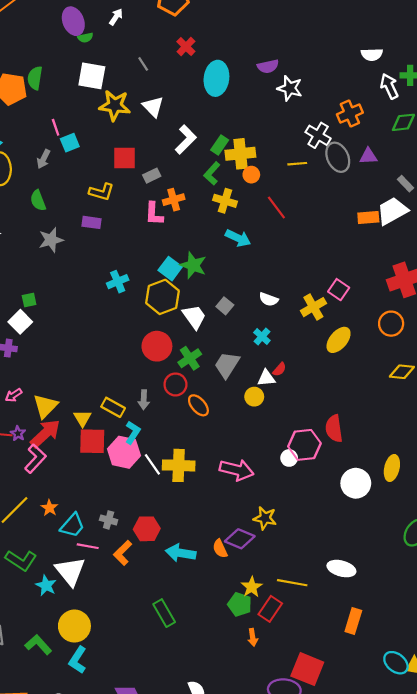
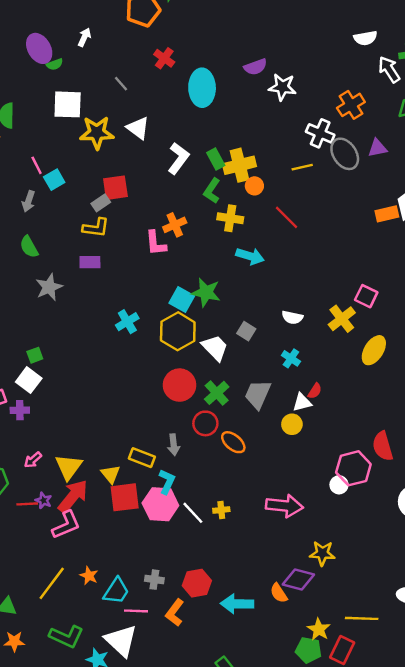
green rectangle: (220, 145) -> (216, 159), turned -54
gray rectangle: (152, 176) -> (101, 203), moved
pink L-shape: (35, 459) -> (66, 525), turned 32
yellow cross: (179, 465) -> (221, 510), size x0.5

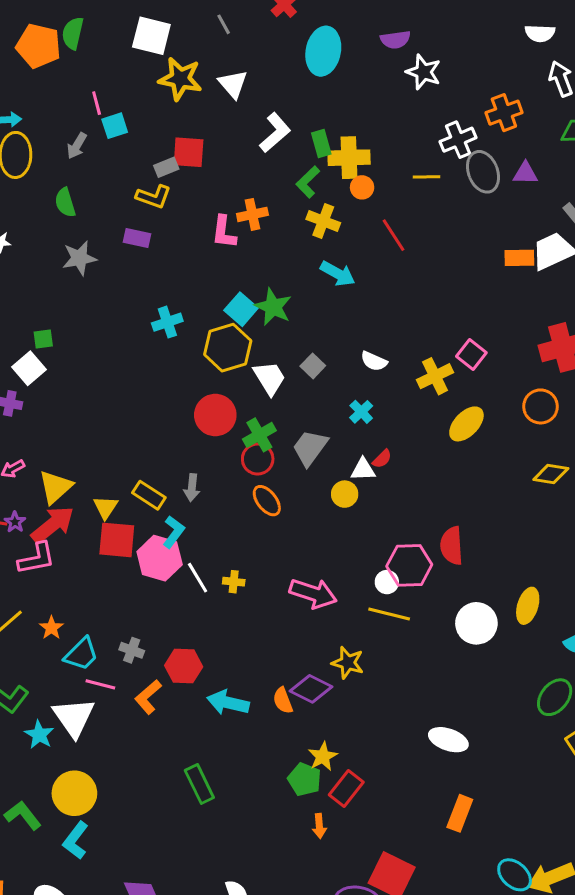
white cross: (320, 133) -> (458, 140), turned 32
red circle: (205, 423) -> (258, 459), moved
yellow line: (362, 618) -> (389, 614), moved

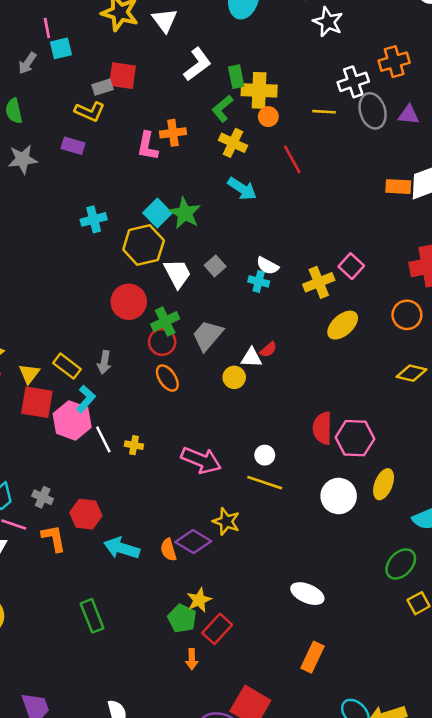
cyan cross: (361, 412) -> (259, 281), moved, turned -36
pink hexagon: (409, 565) -> (355, 438), moved
orange L-shape: (148, 697) -> (54, 538), turned 116

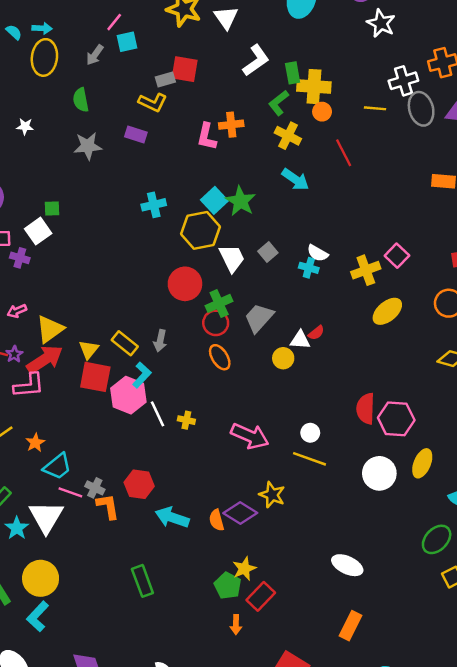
pink line: (47, 28) -> (114, 22), turned 48
gray cross: (43, 497) -> (95, 488), moved

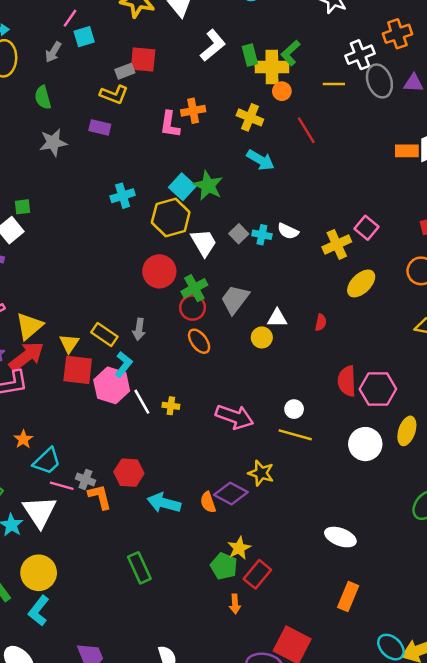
green L-shape: (279, 103) -> (290, 53), moved
cyan cross: (309, 268) -> (262, 235), moved
red semicircle: (316, 333) -> (321, 322), moved, turned -35

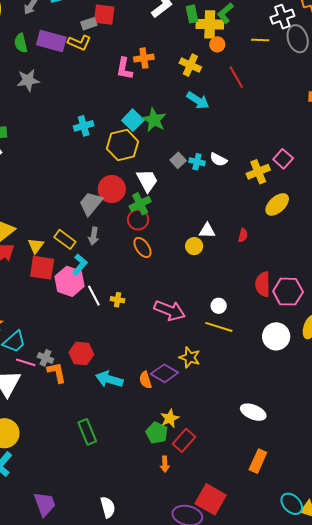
purple rectangle: (100, 127) -> (51, 41), moved, size x1.6
white trapezoid: (204, 243) -> (147, 181), moved
gray trapezoid: (235, 299) -> (91, 203), moved

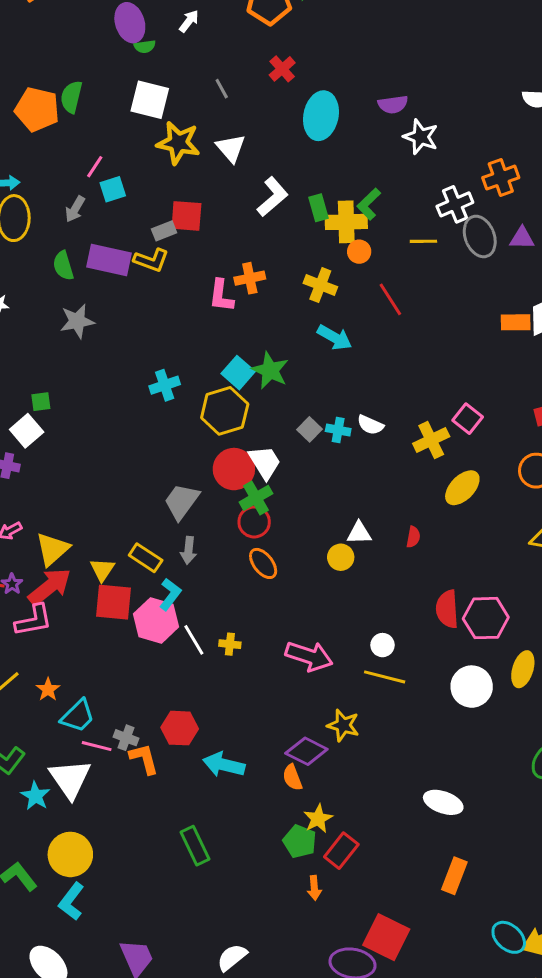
red circle: (112, 189) -> (234, 469), moved
orange semicircle: (145, 380) -> (292, 777), moved
white semicircle: (108, 507) -> (232, 957), turned -110

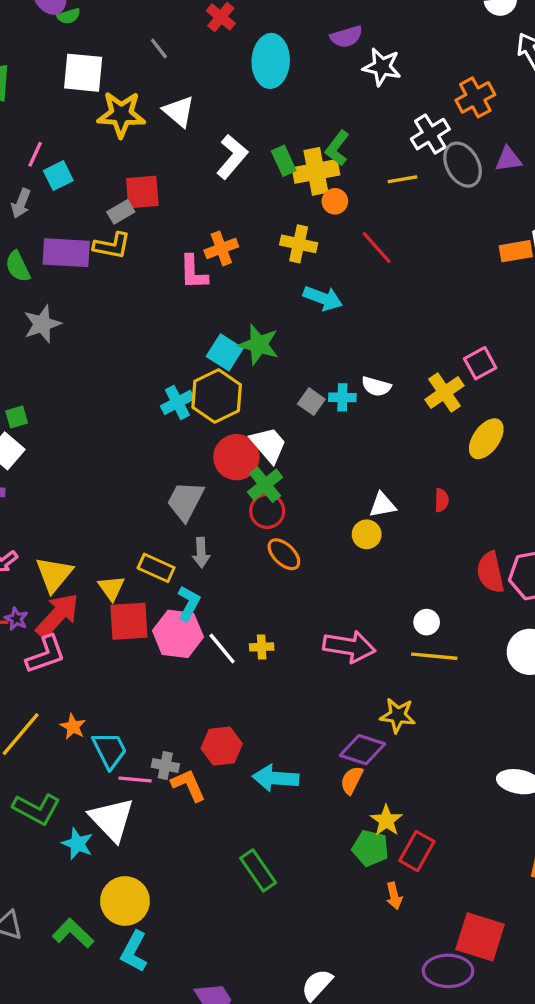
cyan cross: (165, 385) -> (177, 402), moved
pink square: (468, 419) -> (480, 363), turned 32
cyan trapezoid: (78, 716) -> (110, 750), turned -63
orange semicircle: (292, 777) -> (352, 780), turned 56

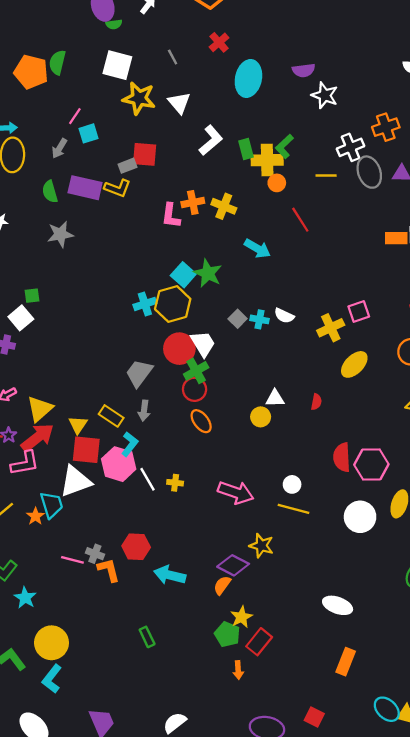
yellow cross: (299, 244) -> (224, 206), moved
cyan trapezoid: (110, 750) -> (51, 505), moved
white triangle: (112, 819) -> (75, 481), moved, turned 44
green rectangle: (258, 870) -> (147, 637), size x0.7
red square: (480, 937) -> (314, 717), moved, size x0.6

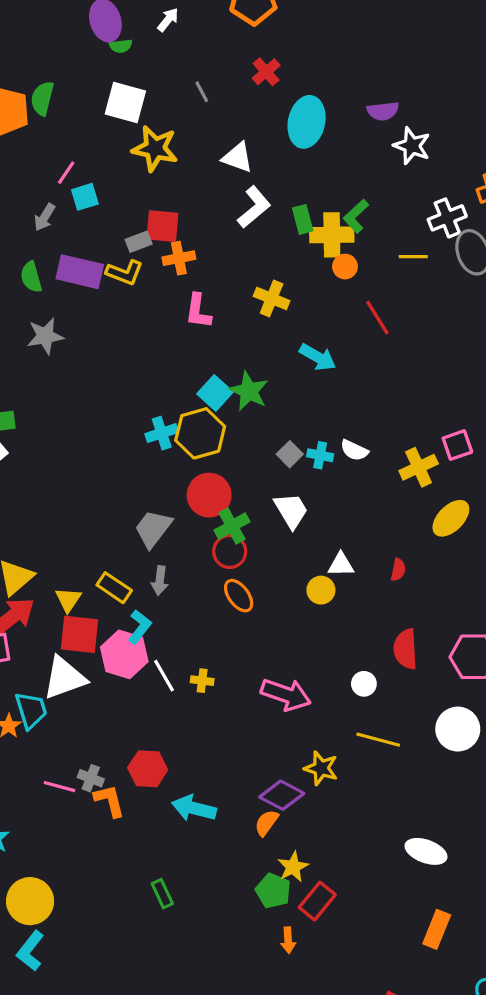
white triangle: (179, 103) -> (238, 157), moved, turned -30
orange cross: (193, 202) -> (179, 258), moved
white trapezoid: (203, 344) -> (291, 510), moved
red semicircle: (342, 457) -> (406, 649), moved
yellow line: (293, 509) -> (378, 740), moved

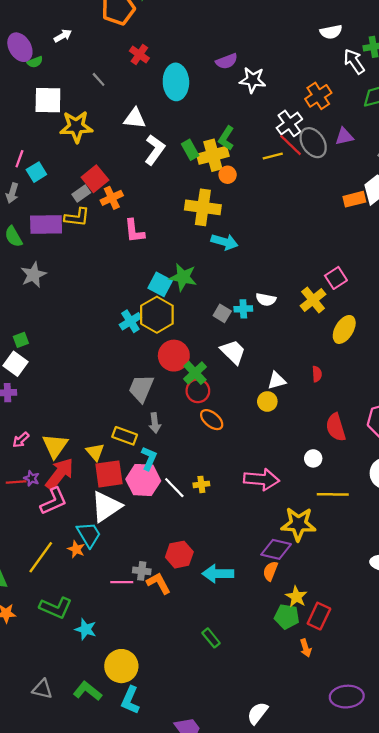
white arrow: (168, 20) -> (63, 36), turned 36
red square: (162, 226) -> (95, 179), turned -30
yellow cross: (272, 298) -> (203, 207), moved, size x1.4
red line: (377, 318) -> (291, 145), moved
yellow star: (321, 768) -> (298, 524), size x1.4

